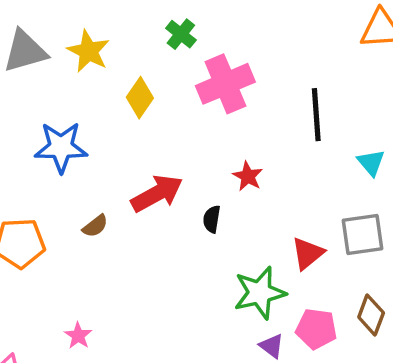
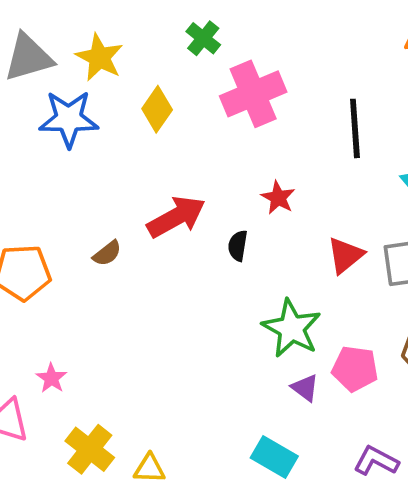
blue star: (61, 147) -> (69, 119), moved
red triangle: (308, 253) -> (345, 255), moved
green star: (260, 293) -> (292, 328), turned -30
pink star: (78, 336) -> (51, 378), moved

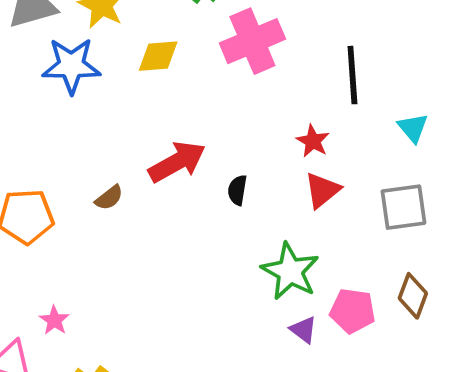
yellow diamond: (157, 109) -> (158, 56), turned 51
red star: (278, 198) -> (313, 141), moved
red triangle: (345, 255) -> (322, 190), moved

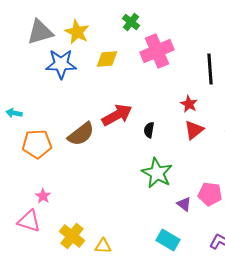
brown semicircle: (109, 198) -> (81, 134), size x1.8
green star: (290, 271) -> (157, 173), moved
pink star: (54, 320) -> (43, 196), moved

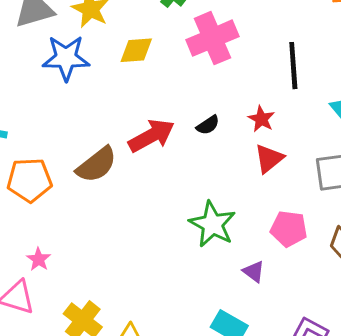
black semicircle: (149, 130) -> (208, 125), moved, turned -133
pink pentagon: (210, 194) -> (289, 229), moved

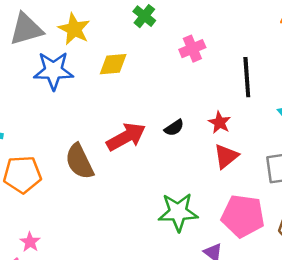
pink cross: (212, 38) -> (192, 49), moved, size x0.6
brown semicircle: (97, 165) -> (79, 161), turned 102
green star: (212, 224) -> (178, 212), turned -30
pink pentagon: (289, 229) -> (243, 216), size x1.4

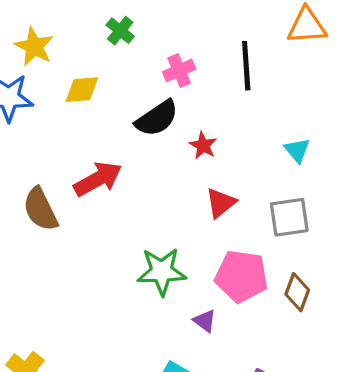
black line: (247, 77) -> (246, 66), moved
red star: (220, 123) -> (203, 145), moved
black semicircle: (174, 128) -> (157, 118), moved, size x1.8

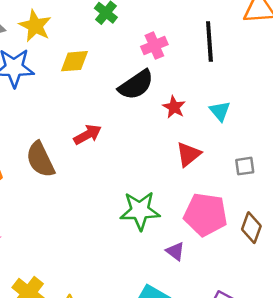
cyan triangle: (297, 150) -> (220, 111), moved
red arrow: (98, 179) -> (88, 135), size x0.7
gray square: (289, 217) -> (245, 166), size x0.6

